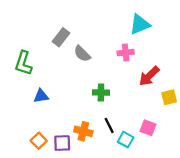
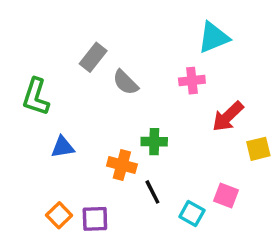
black line: (109, 125) -> (152, 192), moved
orange cross: (83, 131) -> (122, 165), moved

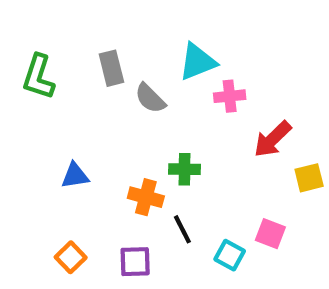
cyan triangle: (213, 37) -> (197, 62), moved
gray rectangle: (93, 57) -> (111, 68), turned -52
green L-shape: (36, 97) -> (38, 77), moved
purple square: (95, 219) -> (135, 262), moved

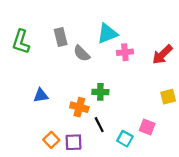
red arrow: (273, 139) -> (162, 55), moved
orange square: (71, 257) -> (51, 140), moved

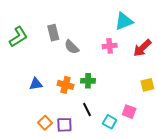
cyan triangle: (107, 33) -> (124, 21), moved
green L-shape: (21, 42) -> (18, 37), turned -140
orange cross: (79, 107) -> (65, 85), moved

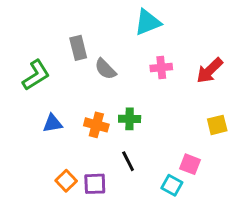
cyan triangle: (124, 21) -> (148, 22), moved
green L-shape: (18, 37) -> (36, 75), moved
cyan square: (110, 122) -> (172, 185), moved

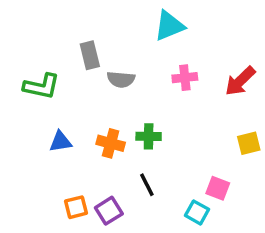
gray semicircle: (105, 69) -> (121, 79), turned -40
green L-shape: (36, 75) -> (41, 86), turned 44
orange square: (66, 181) -> (76, 207), turned 30
purple square: (95, 184) -> (109, 211), turned -30

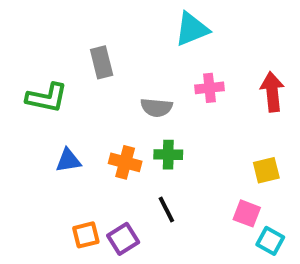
gray semicircle: (121, 79) -> (156, 107), moved
red arrow: (240, 81) -> (272, 92), turned 128
yellow square: (249, 143) -> (266, 170), moved
cyan square: (197, 212) -> (270, 241), moved

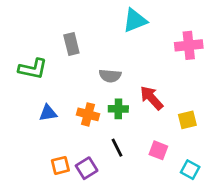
pink cross: (209, 88) -> (189, 45), moved, size x1.4
red arrow: (272, 92) -> (151, 98), moved, turned -36
pink square: (247, 213) -> (158, 150), moved

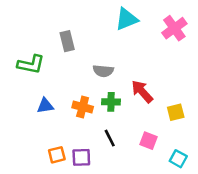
pink cross: (189, 45) -> (174, 28), moved, turned -30
purple square: (87, 168) -> (81, 157), turned 30

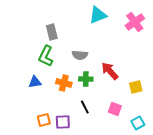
green L-shape: (31, 64) -> (46, 56), moved, turned 105
cyan square: (178, 159) -> (138, 123), turned 32

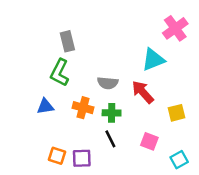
cyan triangle: (98, 15) -> (153, 60), moved
gray semicircle: (80, 55) -> (108, 83), moved
green cross: (86, 79) -> (112, 113), moved
orange square: (44, 120) -> (57, 156), turned 32

